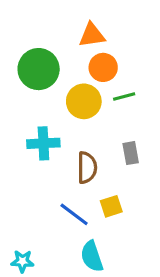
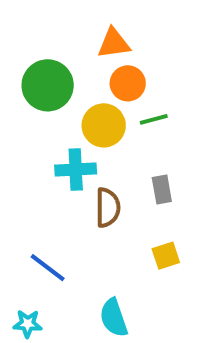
cyan cross: (43, 143) -> (76, 169), moved
yellow square: (111, 206) -> (166, 256), moved
blue line: (74, 214) -> (48, 268), moved

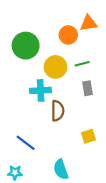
orange triangle: (114, 43) -> (89, 23), moved
orange circle: (128, 83) -> (68, 35), moved
gray rectangle: (162, 190) -> (88, 88), moved

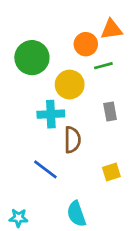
green line: (82, 64) -> (103, 66), moved
blue line: (26, 143) -> (45, 169), moved

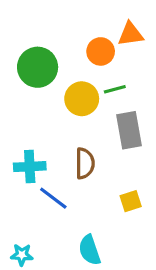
green line: (103, 66) -> (115, 89), moved
gray rectangle: (110, 111) -> (129, 130), size x1.6
cyan cross: (51, 114) -> (30, 167), moved

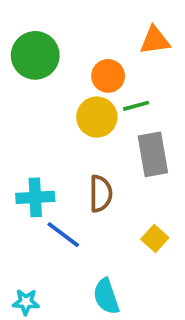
orange circle: (101, 51) -> (108, 76), moved
green circle: (38, 67) -> (35, 55), moved
yellow square: (131, 201) -> (155, 238), turned -30

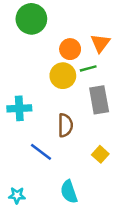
orange triangle: (155, 40) -> (100, 43), moved, turned -45
green circle: (35, 55) -> (31, 19), moved
cyan cross: (35, 197) -> (19, 108), moved

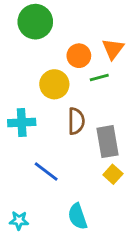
yellow circle: (63, 76) -> (54, 84), moved
gray rectangle: (99, 100) -> (107, 142), moved
brown semicircle: (65, 125) -> (76, 121), moved

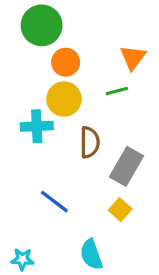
orange circle: (79, 56) -> (66, 62), moved
cyan cross: (22, 122) -> (37, 126), moved
gray rectangle: (107, 142) -> (127, 166), turned 40
yellow square: (113, 174) -> (120, 210), moved

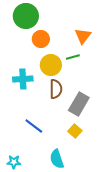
yellow circle: (64, 99) -> (51, 65), moved

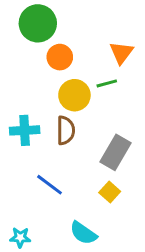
cyan cross: (23, 79) -> (25, 130), moved
brown semicircle: (56, 89) -> (66, 130), moved
cyan semicircle: (57, 159) -> (83, 233), turned -36

